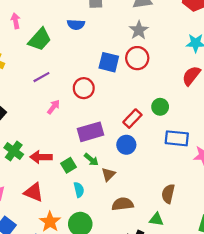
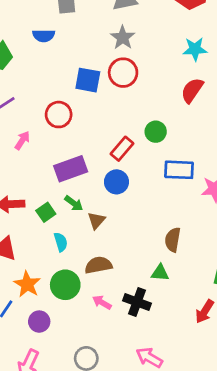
brown semicircle: (123, 204) -> (98, 265), moved

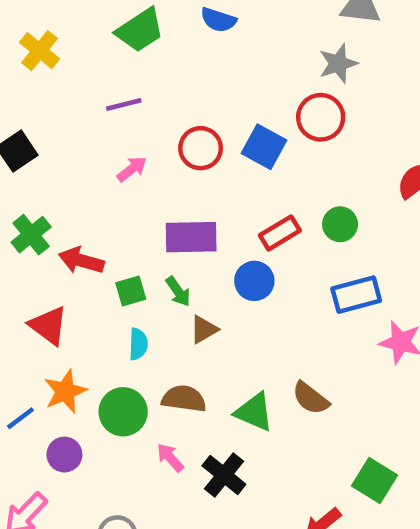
blue square: (88, 80) -> (264, 147), moved
blue rectangle: (179, 170) -> (356, 295), turned -36
brown semicircle: (173, 240) -> (311, 398), turned -80
green triangle: (160, 273) -> (254, 412), moved, size x1.4

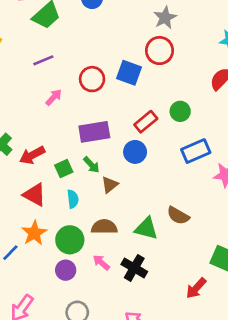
red arrow: (81, 261) -> (32, 155), turned -35
red triangle: (48, 325) -> (35, 195), moved
purple circle: (64, 455) -> (66, 270), moved

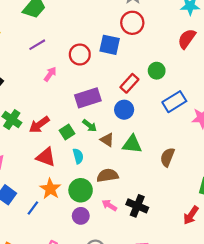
brown triangle: (110, 185) -> (107, 140), turned -40
brown semicircle: (178, 216) -> (167, 157), turned 90
green triangle: (146, 228) -> (132, 144), moved

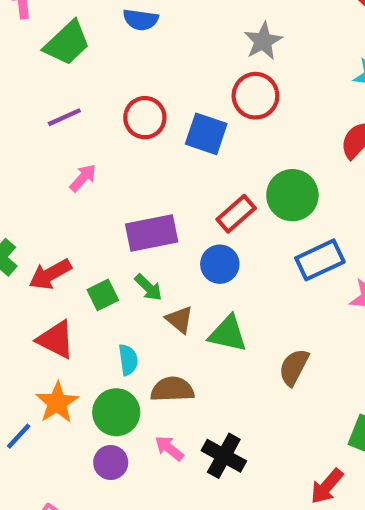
red circle: (80, 54) -> (145, 118), moved
green circle: (157, 71) -> (292, 195), size x1.5
cyan semicircle: (78, 156) -> (128, 360), moved

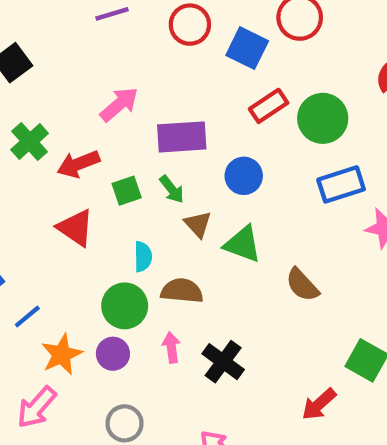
pink arrow: (83, 178) -> (119, 104), moved, size x1.4
red rectangle: (236, 214) -> (269, 106), moved
brown semicircle: (294, 367) -> (302, 285), turned -78
orange star: (57, 403) -> (62, 354), moved
pink arrow: (169, 448) -> (171, 347), turned 36

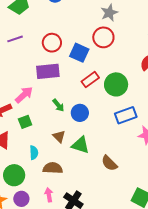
pink arrow: (119, 104) -> (24, 95), moved
purple rectangle: (182, 137) -> (48, 71), moved
green arrow: (172, 189) -> (58, 105), moved
green circle: (125, 306) -> (14, 175), moved

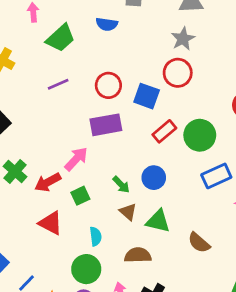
green arrow: (58, 105) -> (121, 185), moved
brown semicircle: (53, 168) -> (138, 255), moved
green circle: (14, 175) -> (86, 269), moved

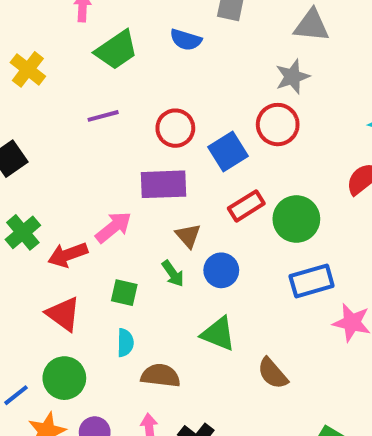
blue square: (147, 96) -> (228, 151), turned 30
green square: (80, 196) -> (124, 293), moved, turned 30
brown triangle: (128, 212) -> (188, 236), moved
brown semicircle: (138, 255) -> (161, 376), moved
green circle: (86, 269) -> (64, 378), moved

